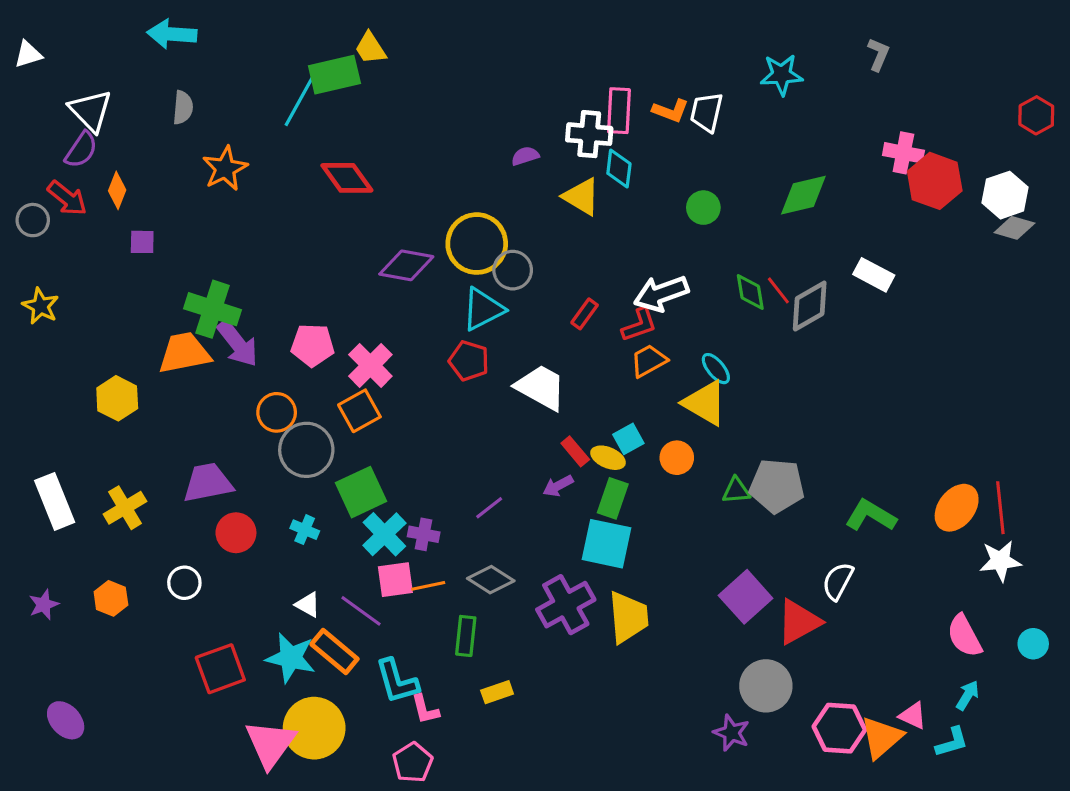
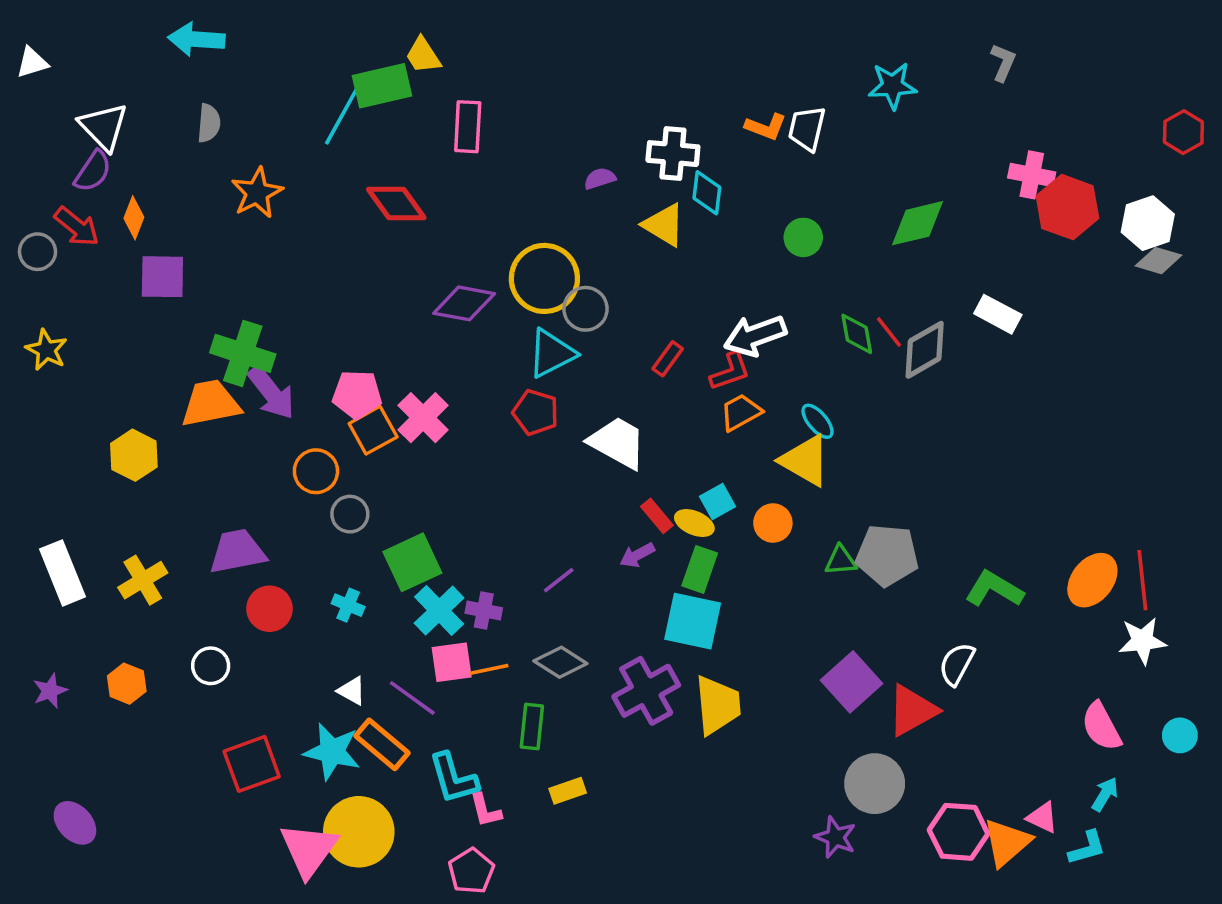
pink rectangle: (619, 111) -> (468, 127), moved
purple square: (142, 242) -> (162, 277), size x1.6
orange square: (359, 411) -> (373, 430), moved
gray circle: (306, 450) -> (350, 514), size x0.6

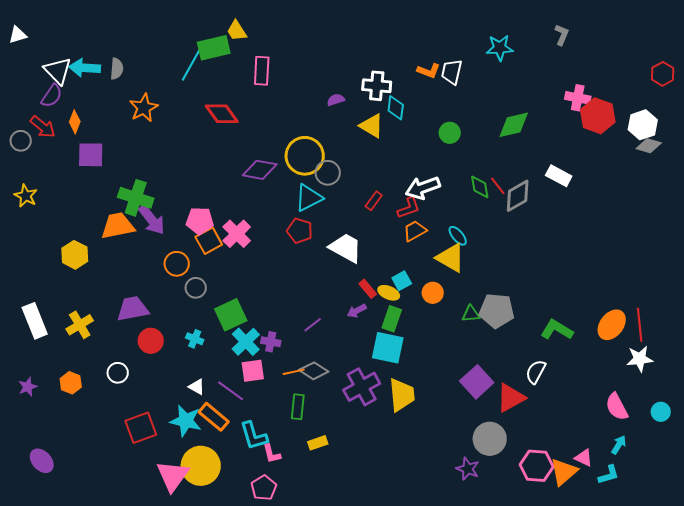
cyan arrow: (196, 39) -> (85, 68), moved
orange line: (489, 669) -> (294, 372), moved

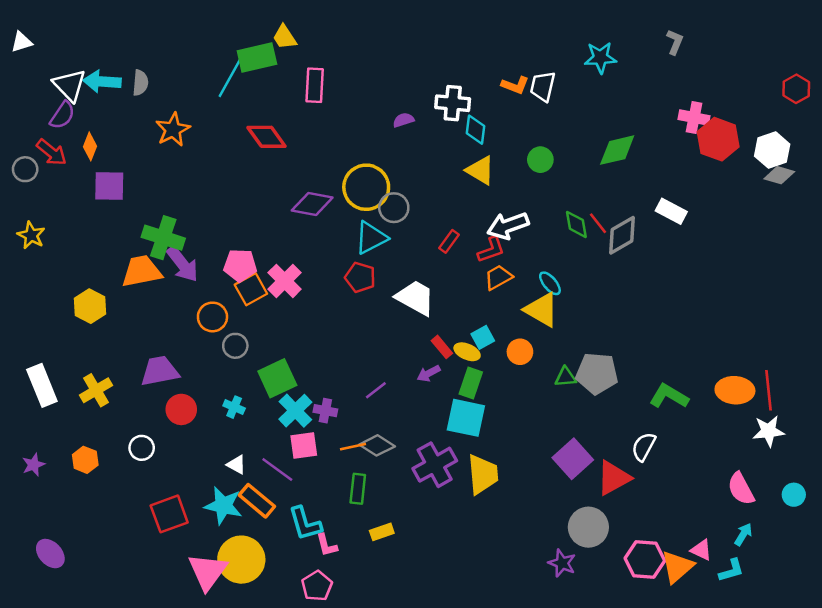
yellow triangle: (372, 126) -> (480, 170), moved
orange ellipse: (612, 325) -> (735, 390), turned 56

